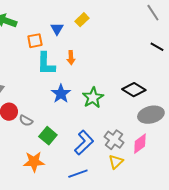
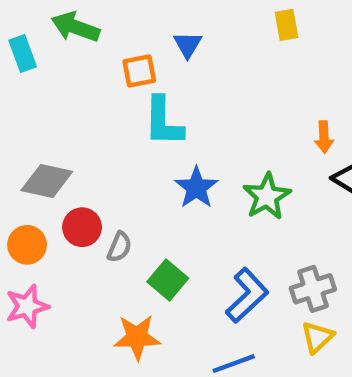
yellow rectangle: (82, 20) -> (287, 25), moved, turned -56
orange arrow: (71, 58) -> (324, 137), moved
gray semicircle: (26, 121) -> (119, 247), turned -96
gray cross: (114, 140) -> (313, 289), turned 36

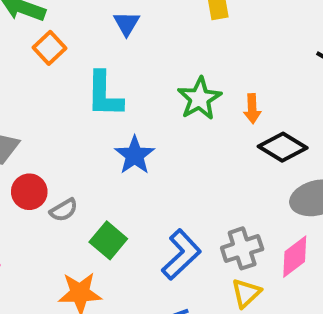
orange square: (139, 71) -> (50, 48), moved, turned -32
green star: (267, 196) -> (200, 99), moved
gray semicircle: (119, 247) -> (64, 210), turned 36

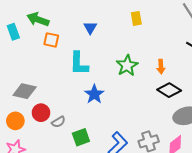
orange square: (50, 48) -> (51, 40), turned -35
orange arrow: (252, 109) -> (161, 67), moved
green square: (108, 240) -> (81, 137), turned 30

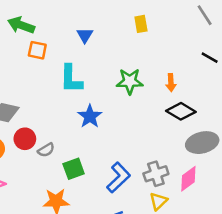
green star: (127, 66) -> (130, 81), turned 30

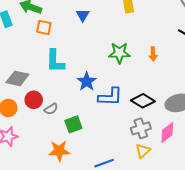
cyan L-shape: (71, 79) -> (55, 61), moved
black diamond: (181, 111) -> (143, 101), moved
blue L-shape: (118, 177) -> (110, 97), moved, turned 45

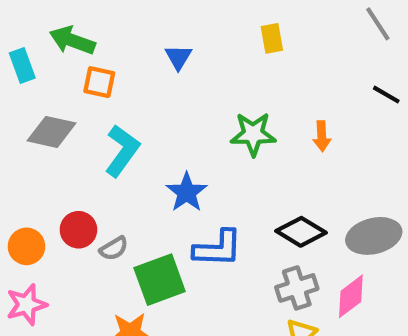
cyan L-shape: (55, 61) -> (122, 151), turned -145
gray diamond: (17, 78) -> (51, 132), moved
blue L-shape: (110, 97) -> (218, 248), moved
green square: (73, 124) -> (160, 280), size x1.4

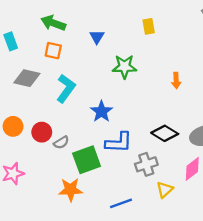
green arrow: (72, 40) -> (53, 23), moved
green star: (253, 134) -> (124, 67), moved
orange circle: (26, 246) -> (13, 126), moved
gray cross: (297, 288) -> (146, 164), moved

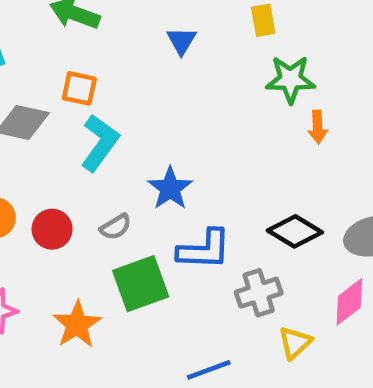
blue triangle: (97, 37) -> (181, 41), moved
orange square: (53, 51) -> (79, 88), moved
green star: (124, 67) -> (290, 79), moved
gray semicircle: (61, 142) -> (116, 227), moved
orange star: (70, 190) -> (77, 324), moved, turned -30

